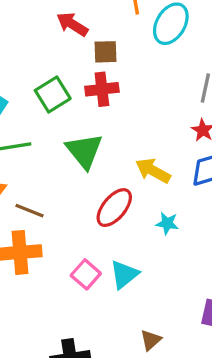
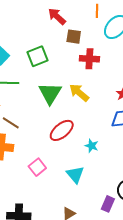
red cross: (102, 89) -> (89, 59), moved
yellow arrow: (153, 171) -> (79, 93), moved
cyan triangle: (124, 274) -> (75, 175), moved, turned -42

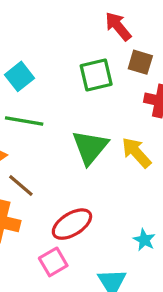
green square: (37, 56) -> (96, 75), moved
red ellipse: (62, 130) -> (72, 224), moved

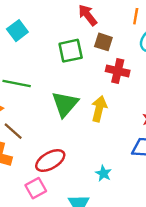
cyan square: (20, 76) -> (17, 31), moved
yellow arrow: (136, 153) -> (99, 109), turned 55

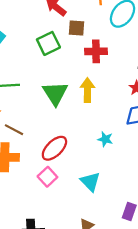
cyan star: (103, 173) -> (105, 139), moved

